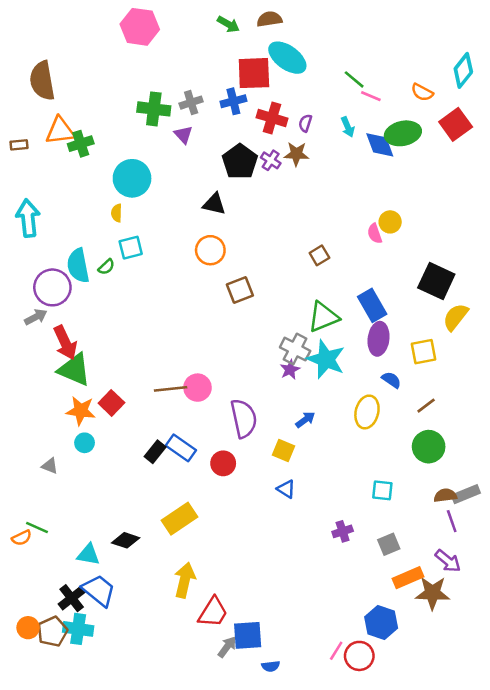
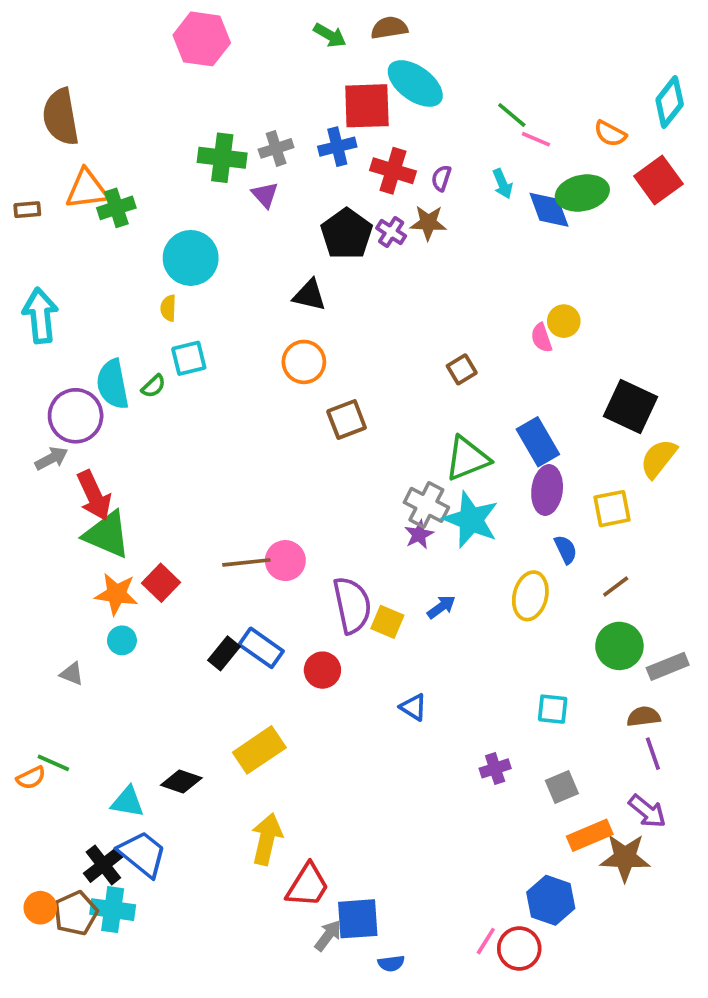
blue semicircle: (391, 380) -> (566, 549), turned 30
yellow square: (284, 450) -> (387, 622), moved
gray rectangle: (466, 494) -> (668, 666), moved

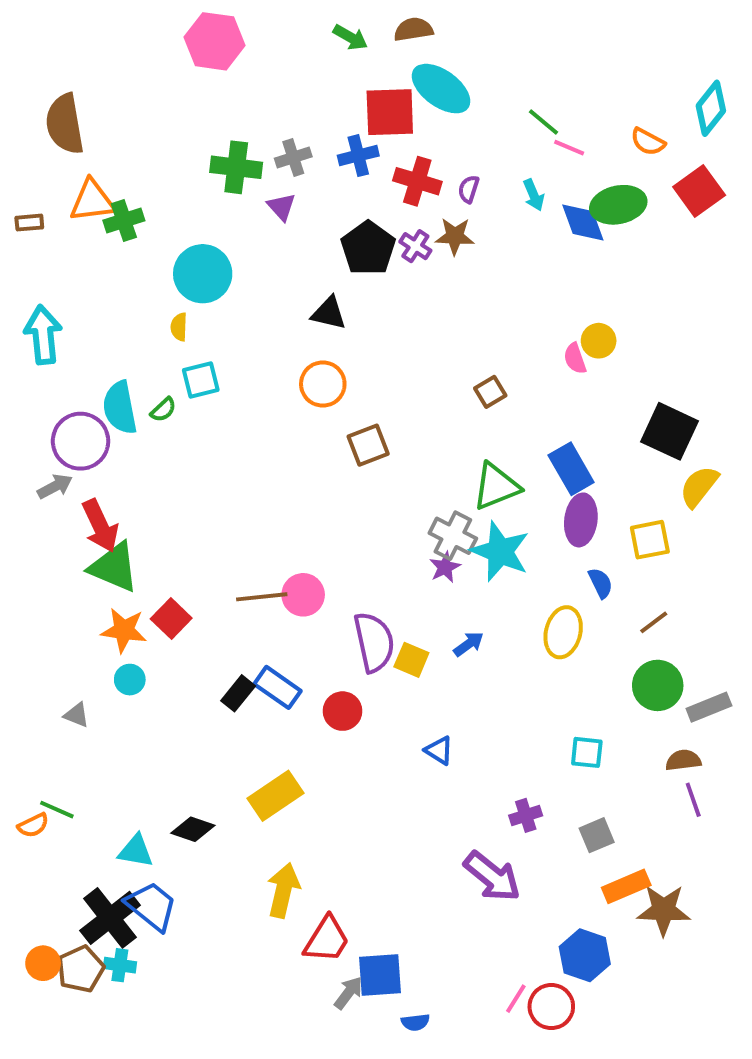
purple arrow: (647, 811) -> (492, 877), moved, size x1.4
black cross: (103, 865) -> (110, 918), size x1.4
cyan cross: (113, 910) -> (120, 965), size x0.7

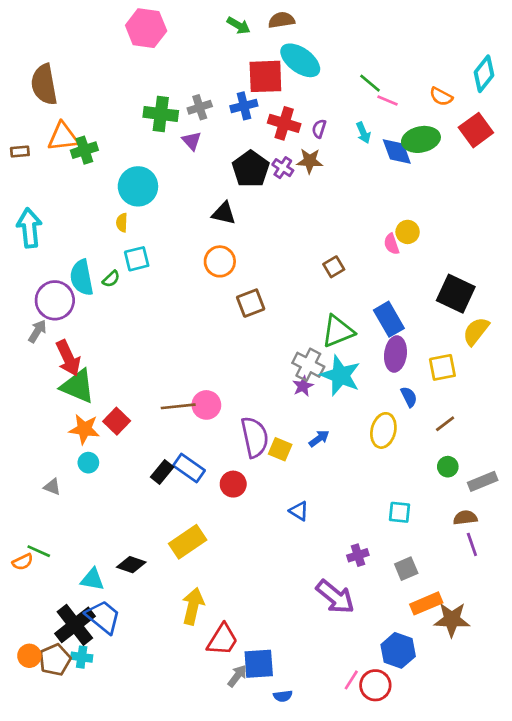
gray arrow: (55, 486) -> (37, 331), turned -30
green circle: (658, 685) -> (448, 467), size x0.6

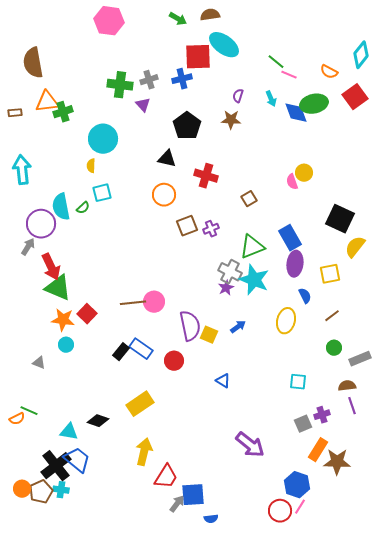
red cross: (284, 123) -> (206, 176), moved
purple cross: (283, 168) -> (211, 229), moved, turned 35
purple cross: (358, 555) -> (322, 415), moved
orange rectangle: (426, 603) -> (318, 450), turned -35
pink line: (351, 680) -> (300, 507), moved

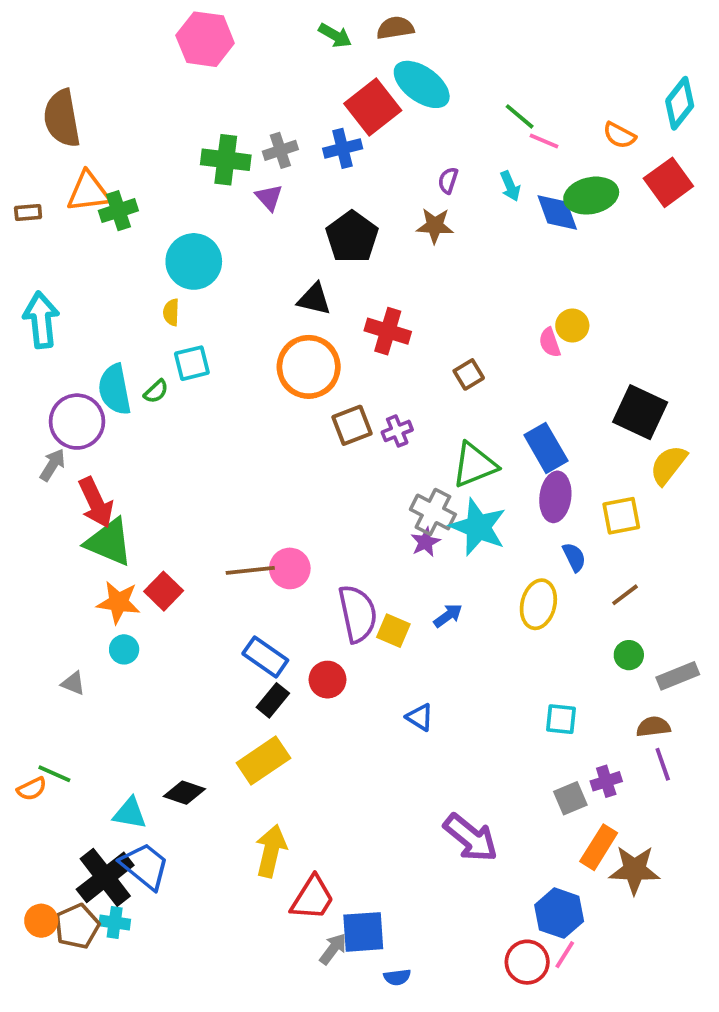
red square: (198, 57) -> (373, 107), turned -36
orange circle: (164, 195) -> (309, 367), size x1.4
black rectangle: (121, 352) -> (273, 700), moved

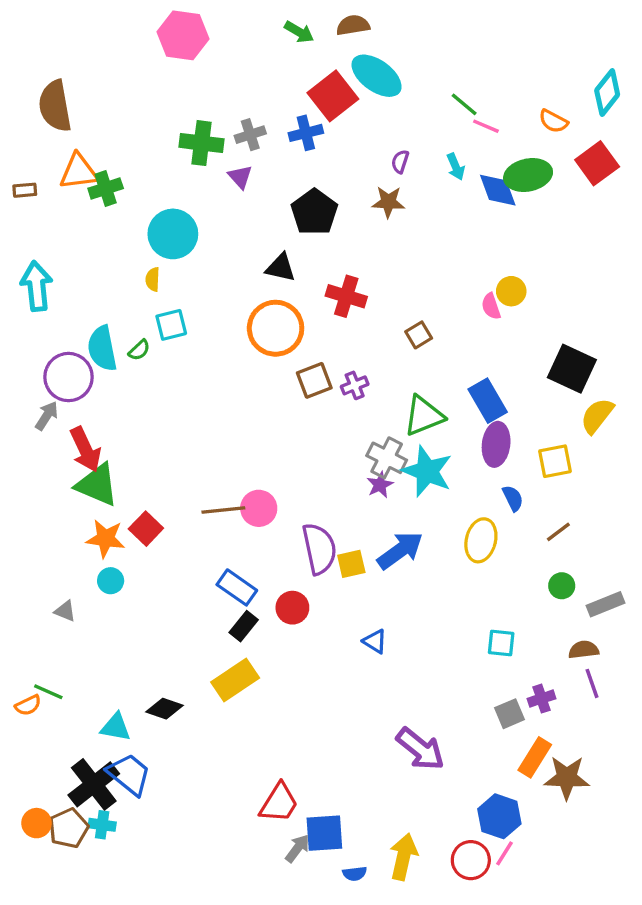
blue arrow: (448, 616) -> (400, 550), size x1.8
yellow square: (393, 631) -> (351, 564), turned -36
yellow arrow: (271, 851) -> (403, 857), moved

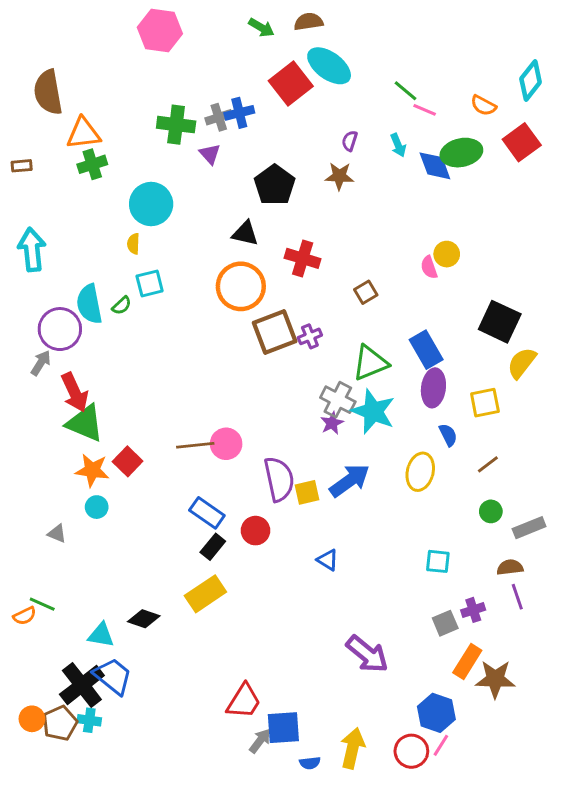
blue cross: (306, 133) -> (239, 113), moved
orange triangle: (79, 172) -> (83, 133), moved
brown square: (314, 380) -> (275, 332), size x1.4

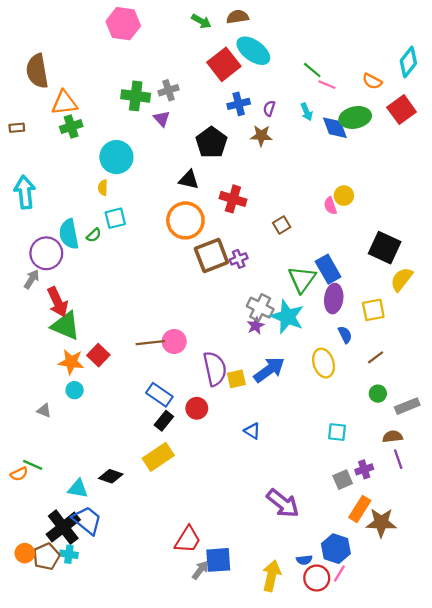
blue cross: (239, 113) -> (239, 104), moved
green triangle: (370, 363) -> (302, 279), moved, turned -32
yellow ellipse: (420, 472) -> (324, 363), turned -32
blue semicircle: (310, 763) -> (304, 560), moved

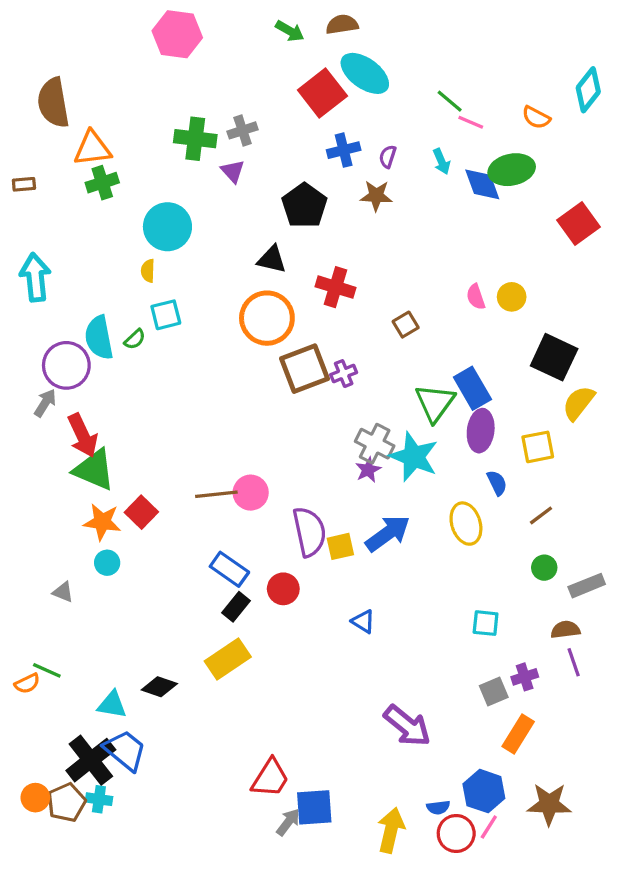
red square: (402, 110) -> (579, 223), moved
yellow circle: (344, 196) -> (512, 297), moved
brown star: (381, 523) -> (549, 804), moved

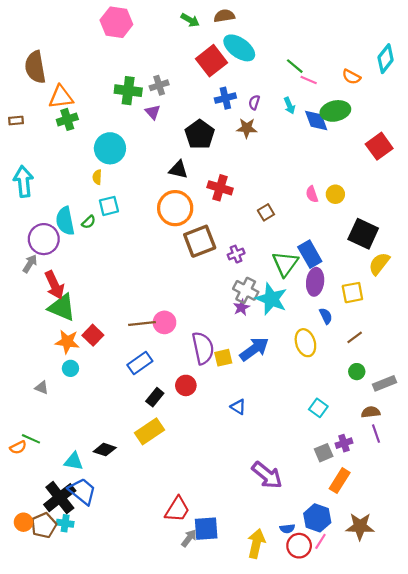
purple cross: (344, 374) -> (236, 254), moved
blue rectangle: (229, 569) -> (140, 363), moved, turned -70
cyan square: (486, 623) -> (318, 408), turned 30

